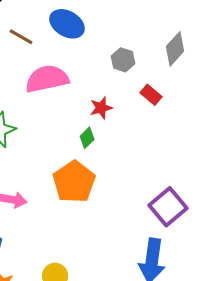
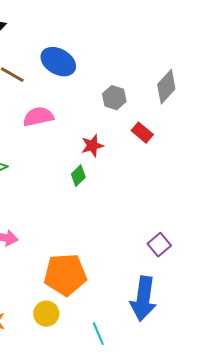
pink semicircle: (47, 79) -> (38, 117), size x0.7
orange pentagon: (74, 182) -> (65, 275), moved, turned 30
purple square: (168, 207) -> (159, 245), size x0.6

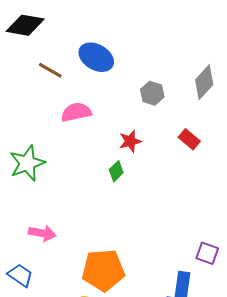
red rectangle: (142, 133) -> (189, 139), moved
purple square: (159, 245) -> (207, 253), moved, turned -30

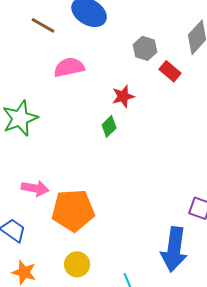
red rectangle: (189, 139) -> (170, 71), moved
orange pentagon: (103, 270) -> (73, 210), moved

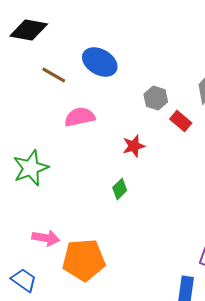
green diamond: (109, 126) -> (120, 189), moved

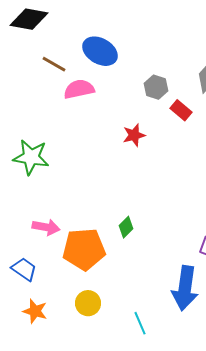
pink semicircle: (80, 117) -> (79, 89), moved
green star: (31, 168) -> (31, 157), turned 30
green diamond: (120, 189) -> (126, 227), moved

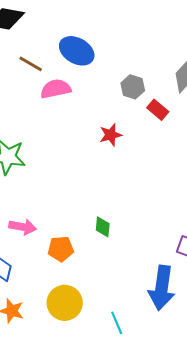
green diamond: (126, 227) -> (103, 227), turned -40
orange pentagon: (84, 249) -> (61, 249), size x0.6
yellow circle: (88, 303) -> (65, 303), size x1.4

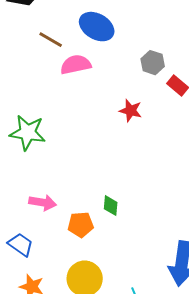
red star: (111, 135) -> (131, 111), turned 30
green diamond: (103, 227) -> (111, 206), moved

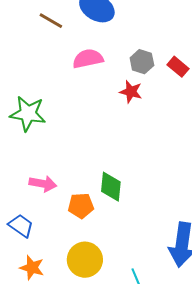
gray hexagon: (153, 63) -> (142, 62), moved
pink semicircle: (76, 65) -> (88, 59), moved
green diamond: (111, 206) -> (111, 187), size x1.4

